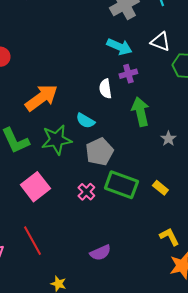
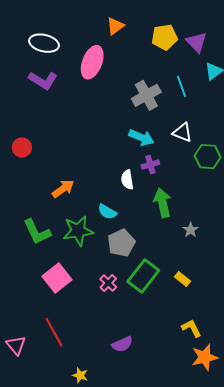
orange arrow: (41, 98) -> (63, 189), size x0.7
green rectangle: (121, 185) -> (143, 276), turned -72

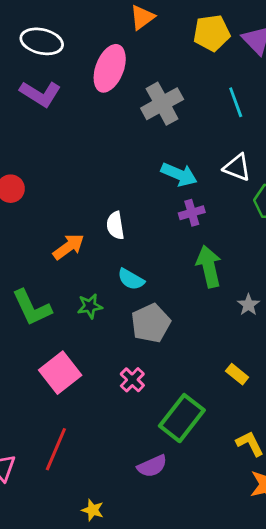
gray cross: (146, 95) -> (162, 104), moved
white semicircle: (127, 180) -> (115, 225), moved
green star: (78, 231) -> (90, 306), size x0.6
green rectangle: (143, 276) -> (182, 418), moved
red line: (54, 332) -> (56, 449), turned 52

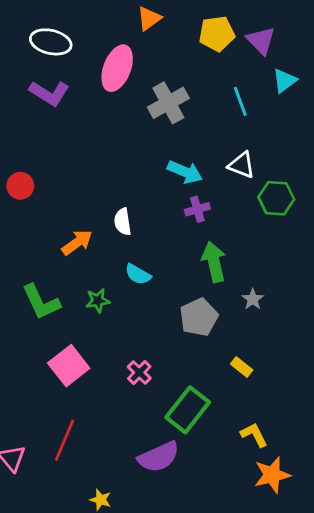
gray pentagon: (151, 323) -> (199, 317), moved
purple semicircle: (152, 466) -> (159, 457), size x1.4

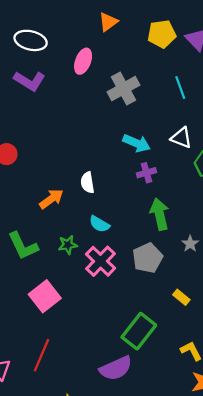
pink ellipse: (117, 68) -> (83, 61), size x0.7
pink cross: (139, 373) -> (101, 261), moved, size x1.6

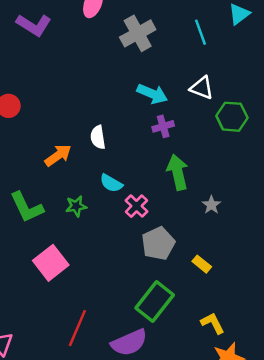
gray pentagon: (148, 258) -> (158, 244), moved
pink cross: (101, 261) -> (137, 206), moved, size x0.7
red line: (42, 355) -> (77, 328), moved

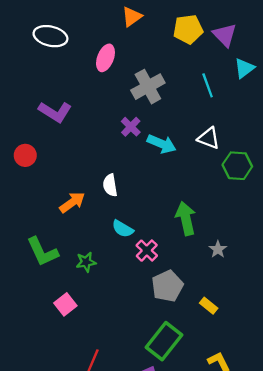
purple L-shape: (34, 25) -> (55, 112), moved
purple cross: (163, 126) -> (131, 127), moved, turned -30
green star: (76, 206) -> (86, 262), moved
pink square: (51, 263) -> (65, 304), size x0.7

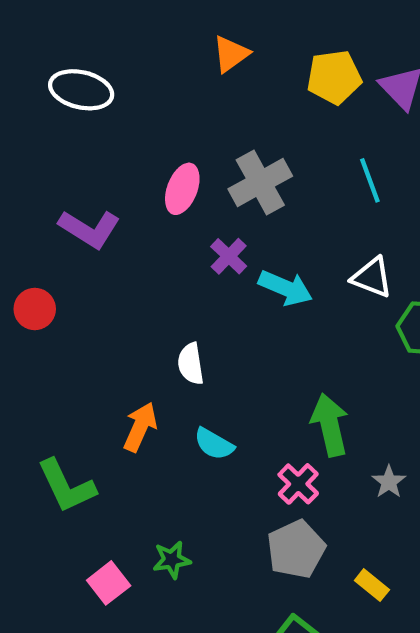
pink ellipse: (105, 58) -> (182, 189), moved
orange arrow: (72, 202) -> (140, 427), moved, turned -30
pink cross: (147, 251) -> (298, 484), moved
green star: (86, 262) -> (172, 560), moved

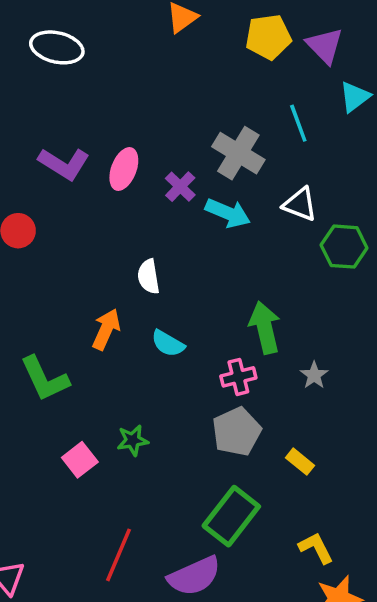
gray cross: (260, 183) -> (238, 153), moved, turned -30
pink ellipse: (182, 189) -> (124, 169), moved
pink cross: (298, 484) -> (238, 377), turned 32

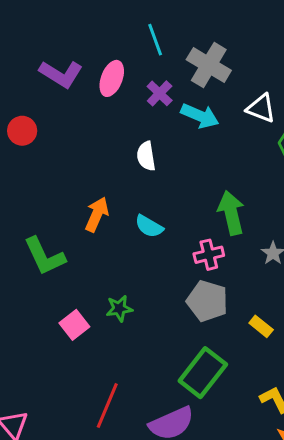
cyan line: (298, 123) -> (155, 40), moved
white semicircle: (148, 276) -> (146, 156), moved
gray pentagon: (237, 432) -> (207, 301), turned -30

